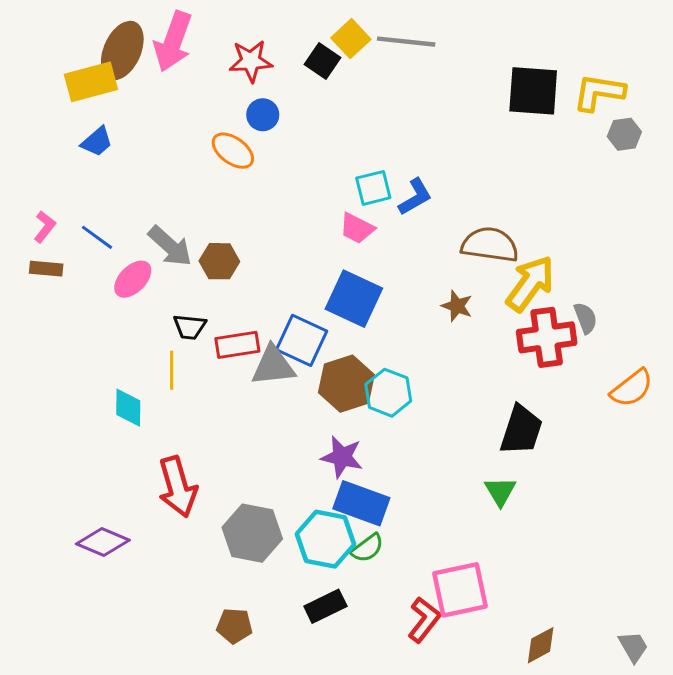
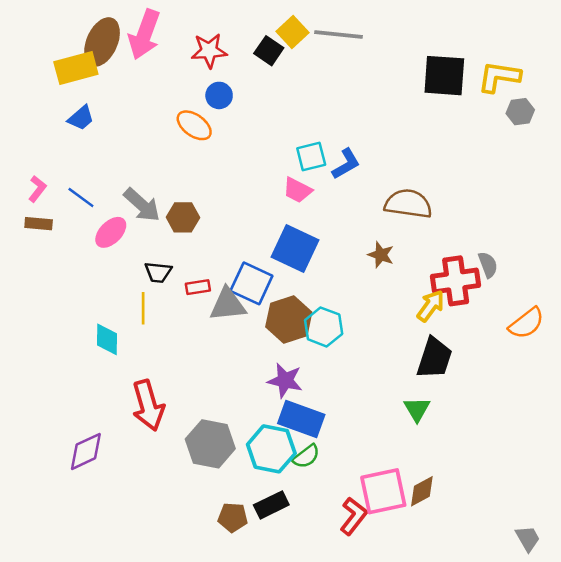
yellow arrow: (530, 284) -> (431, 306), moved, size x0.7
red rectangle: (237, 345) -> (198, 287), size x0.7
purple diamond: (103, 542) -> (86, 451), turned -48
brown pentagon: (234, 626) -> (233, 517), moved
brown diamond: (541, 645) -> (422, 491), moved

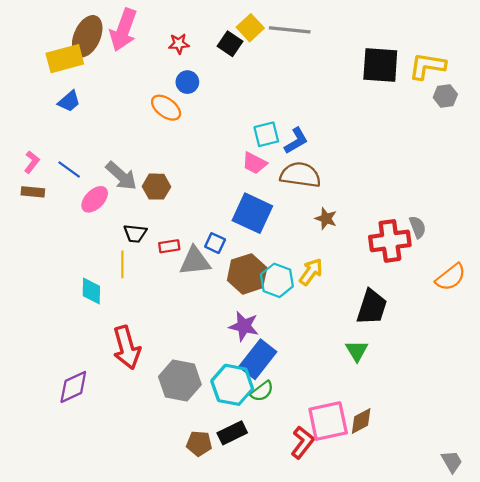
red star: (209, 51) -> (179, 44), size x0.7
brown semicircle: (408, 204) -> (300, 175), moved
blue square: (251, 283) -> (215, 243), size x0.6
yellow arrow: (431, 306) -> (311, 272), moved
blue rectangle: (301, 419) -> (258, 359), turned -72

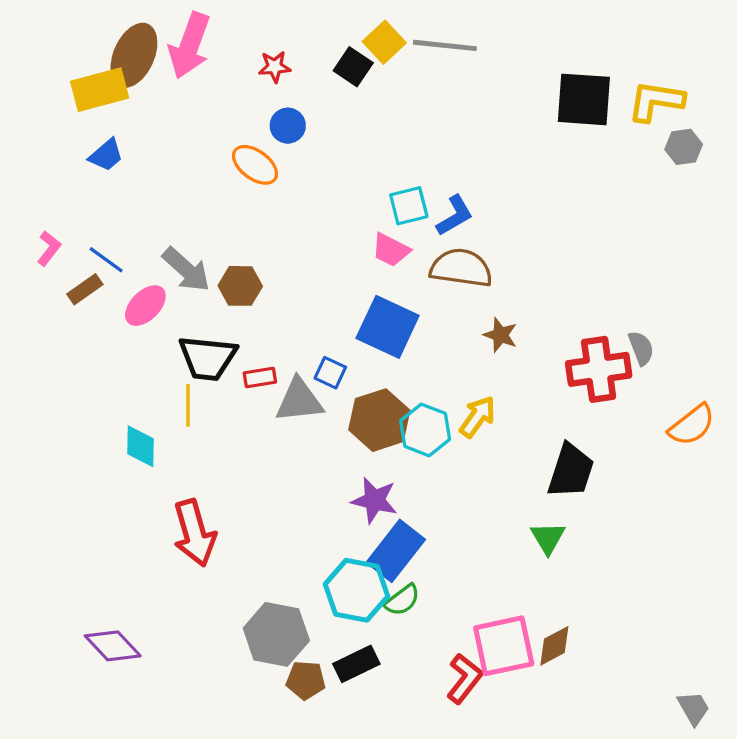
brown rectangle: (33, 192) -> (85, 289), moved, turned -40
black trapezoid: (135, 233) -> (208, 358), size x1.6
gray hexagon: (180, 381) -> (276, 634), moved
purple diamond: (73, 387) -> (113, 646), moved, turned 72

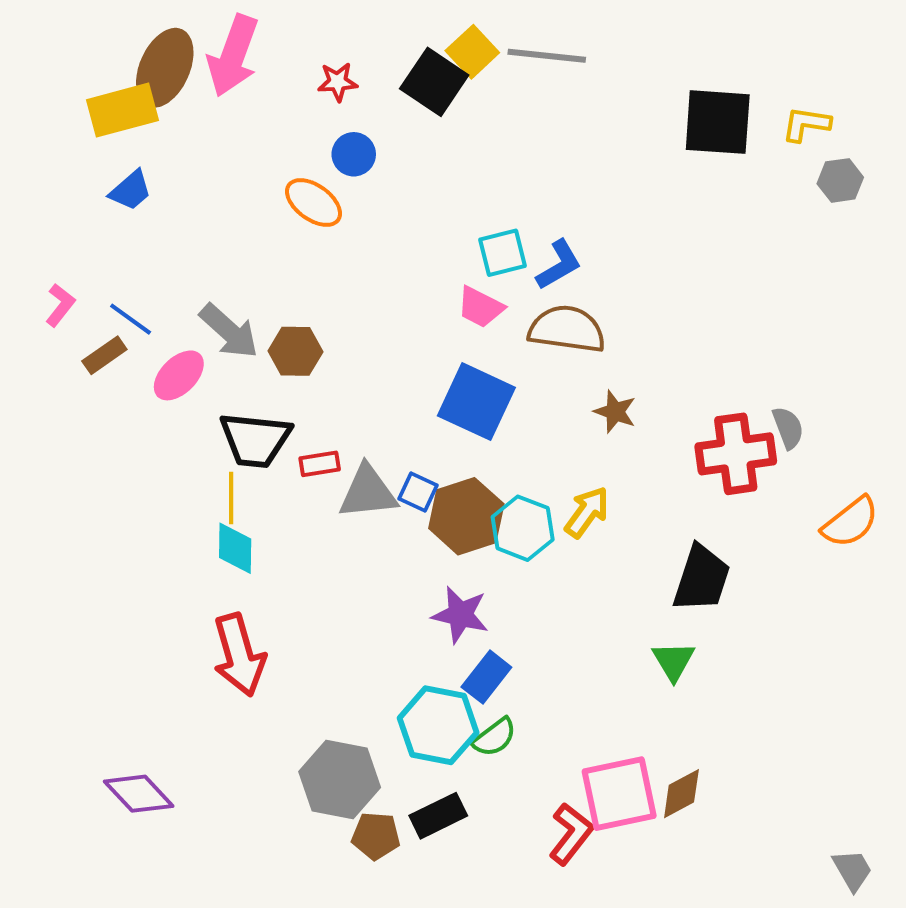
black square: (353, 67) -> (434, 82), size x1.4
yellow L-shape: (656, 101) -> (806, 124), size x0.7
blue square: (330, 373) -> (418, 492), moved
cyan diamond: (140, 446) -> (235, 548), moved
blue rectangle: (396, 551) -> (486, 677), size x0.7

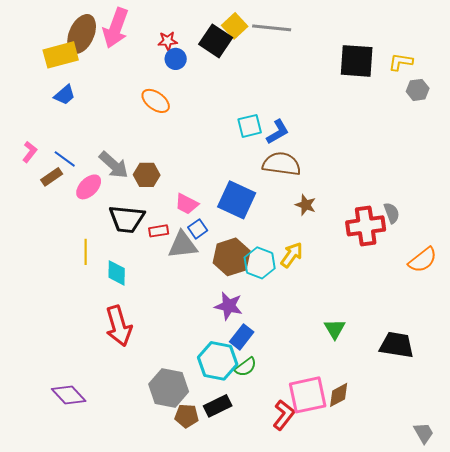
blue circle: (354, 154) -> (176, 59), moved
pink trapezoid: (480, 307) -> (187, 204), moved
blue square: (418, 492) -> (198, 229), moved, turned 30
yellow line: (231, 498) -> (86, 252), moved
black trapezoid: (702, 578) -> (397, 345), moved, turned -99

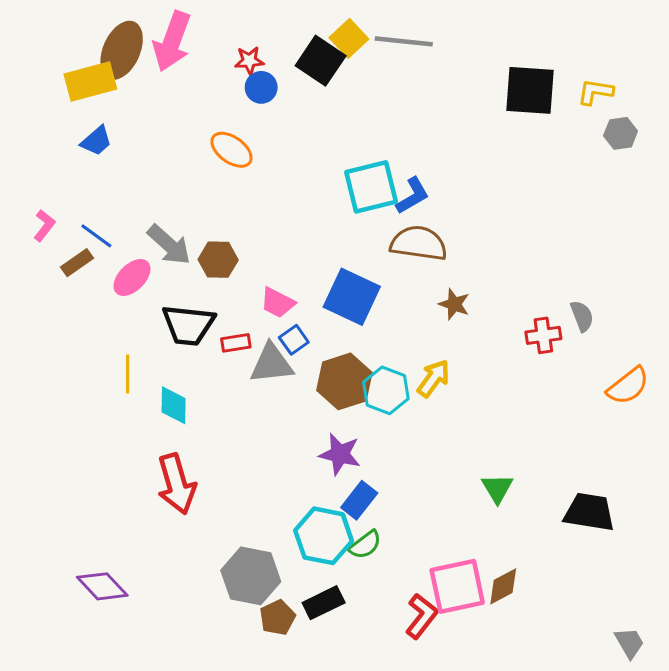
cyan square: (250, 126) -> (371, 187), size x1.5
red cross: (366, 226) -> (543, 335), size x0.6
brown pentagon: (187, 416) -> (278, 618), turned -30

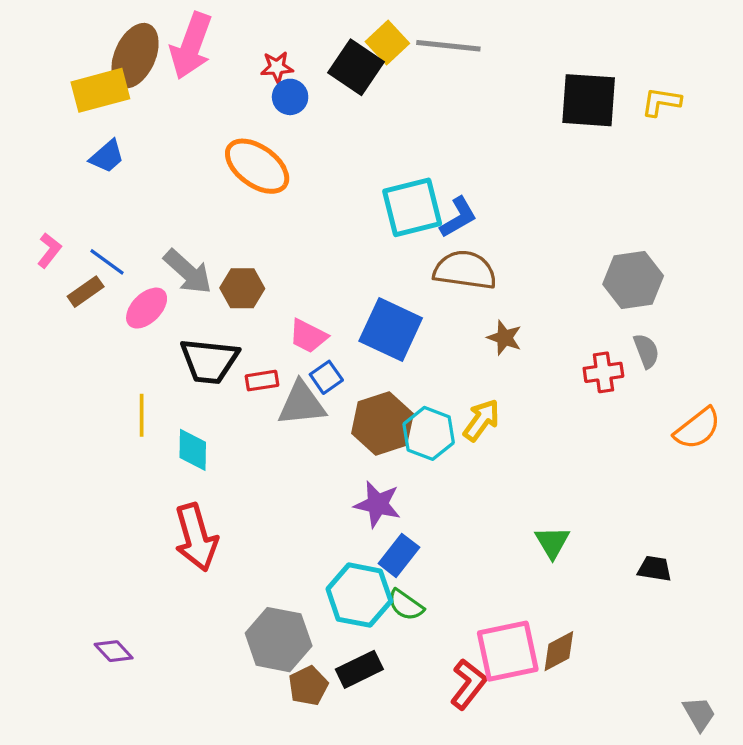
gray hexagon: (621, 133) -> (633, 280), moved, size x1.6
orange ellipse: (231, 150) -> (257, 166), size x1.4
black trapezoid: (589, 512) -> (655, 569), size x0.6
green semicircle: (365, 545) -> (406, 605), turned 72
purple diamond: (102, 586) -> (114, 651), size x0.7

